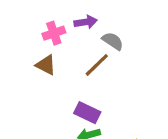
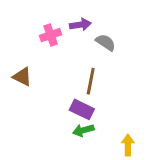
brown triangle: (46, 65) -> (22, 77), moved
brown line: (97, 65) -> (91, 81), moved, turned -35

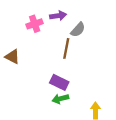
gray semicircle: (106, 42) -> (78, 30), turned 98
brown line: (91, 81) -> (66, 48), moved

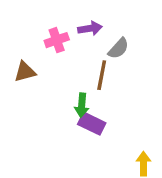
brown triangle: (12, 57) -> (25, 72), moved, turned -42
green arrow: (60, 99) -> (82, 105), moved, turned -70

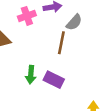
green arrow: (82, 105) -> (31, 75), moved

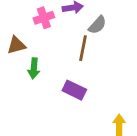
green arrow: (31, 75) -> (34, 68), moved

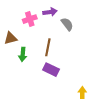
gray semicircle: (97, 25) -> (67, 24), turned -80
brown line: (83, 48) -> (48, 47), moved

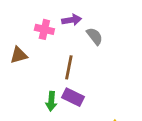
pink cross: (30, 19) -> (44, 29), turned 32
green arrow: (23, 54) -> (51, 101), moved

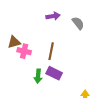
pink cross: (44, 29) -> (24, 51), moved
gray semicircle: (95, 36) -> (78, 23), moved

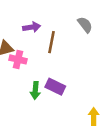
purple arrow: (53, 16) -> (32, 27), moved
brown line: (51, 51) -> (52, 42), moved

